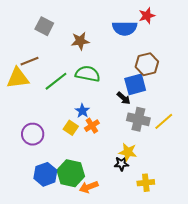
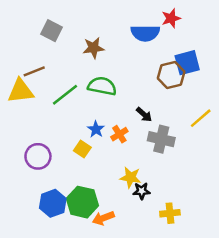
blue square: (135, 84) -> (187, 63), moved
yellow line: (164, 121) -> (201, 118), moved
orange cross: (92, 126) -> (119, 134), moved
yellow star: (128, 152) -> (130, 177), moved

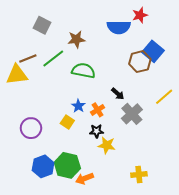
blue square: (187, 63) -> (153, 51), turned -35
green line: (65, 95) -> (53, 58), moved
gray cross: (161, 139) -> (132, 114), turned 35
black star: (142, 191) -> (97, 131), moved

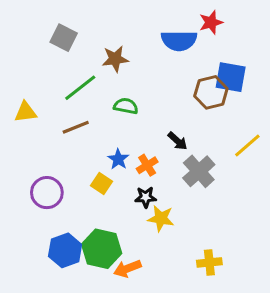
blue square: (153, 51) -> (231, 77), turned -30
brown line: (28, 58) -> (76, 127), moved
green semicircle: (83, 71) -> (126, 106), size x0.7
yellow triangle: (17, 75) -> (26, 112), size x0.7

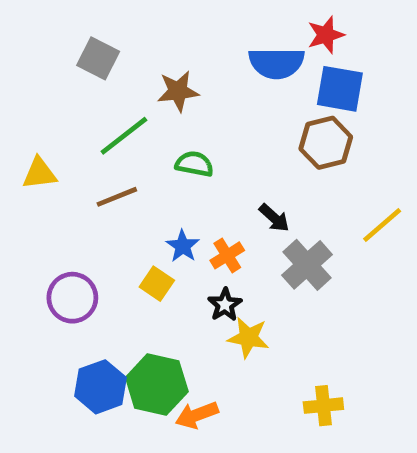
blue square: (231, 77) -> (340, 89), moved
black star: (146, 197) -> (225, 305), turned -30

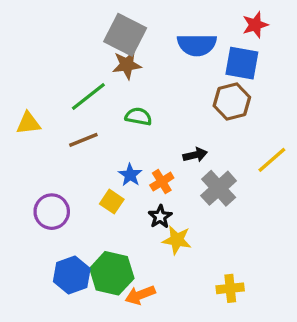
red star: (326, 35) -> (255, 25), moved
gray square: (98, 58) -> (125, 35), moved, size x1.4
black arrow: (274, 218) -> (195, 155), turned -55

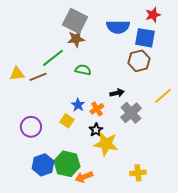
brown line: (83, 140) -> (38, 77), moved
yellow star: (177, 240) -> (106, 144), size x1.4

